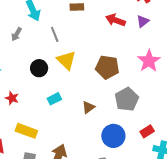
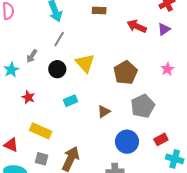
gray arrow: (16, 34) -> (32, 56), moved
gray line: (55, 34) -> (59, 39), moved, turned 49
pink star: (149, 61) -> (167, 69), size x0.6
brown pentagon: (107, 67) -> (125, 73), turned 30

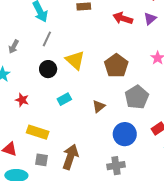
gray arrow: (32, 56) -> (14, 47), moved

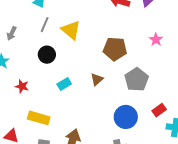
yellow triangle: (75, 60) -> (71, 30), moved
brown pentagon: (116, 66) -> (115, 49), turned -30
brown triangle: (99, 106) -> (97, 79), moved

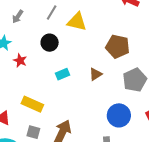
yellow triangle: (71, 30) -> (77, 22), turned -35
red star: (22, 86) -> (20, 61), moved

